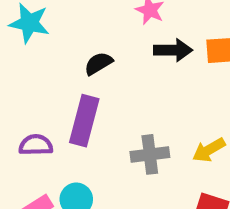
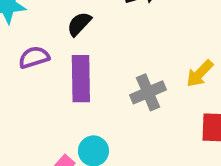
purple semicircle: (36, 145) -> (34, 57), moved

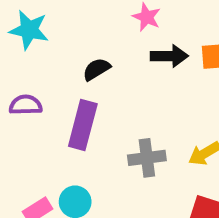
purple semicircle: (34, 57) -> (26, 105), moved

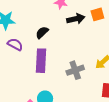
purple semicircle: (26, 105) -> (15, 44), moved, turned 42

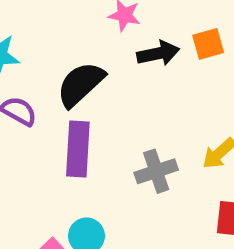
black semicircle: (42, 32) -> (81, 84), size x1.6

